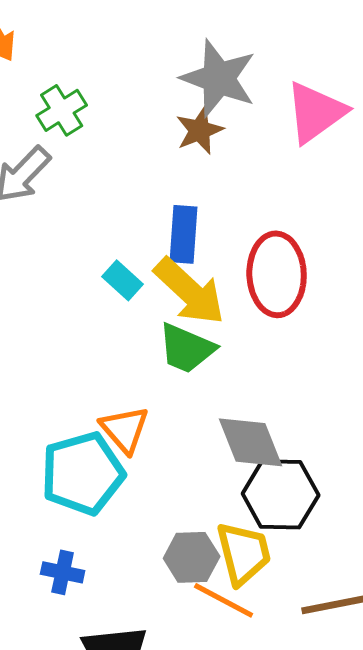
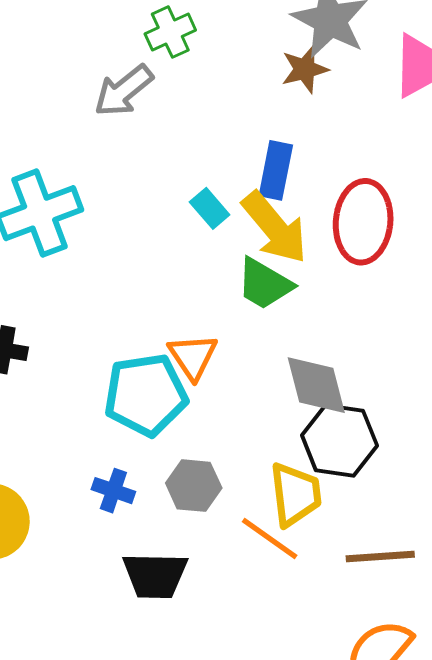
gray hexagon: (192, 557) -> (194, 486), moved

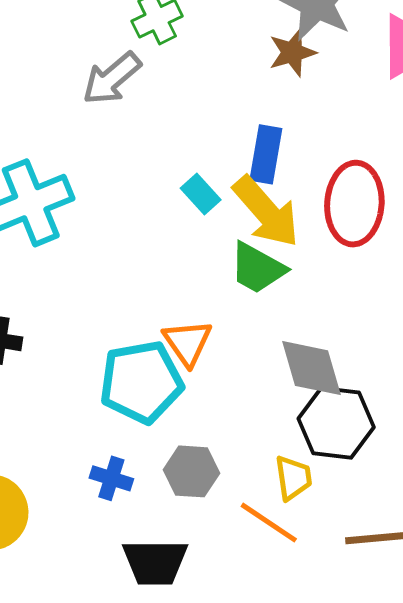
yellow trapezoid: (295, 494) -> (293, 478), size x0.7

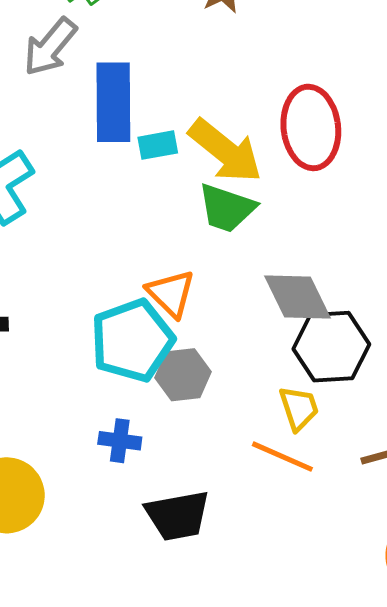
blue rectangle: (266, 154) -> (113, 102), moved, size x1.4
cyan rectangle: (201, 194) -> (158, 145), turned -48
gray hexagon: (191, 471) -> (183, 375), moved

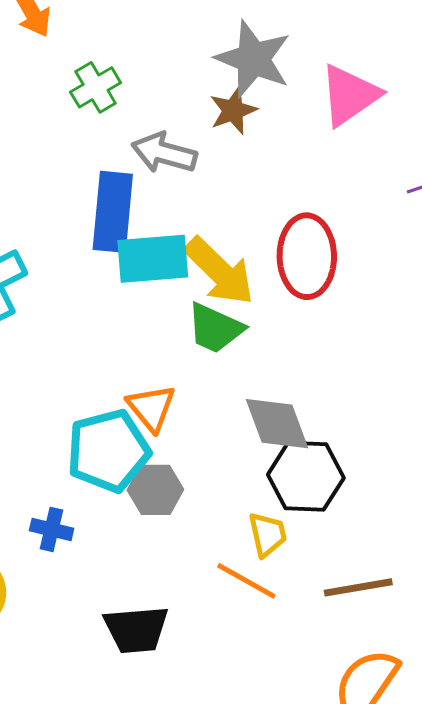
gray arrow: (50, 47) -> (164, 153), moved, turned 60
cyan rectangle: (158, 145) -> (153, 259), size x1.8
blue cross: (120, 441) -> (52, 529), moved

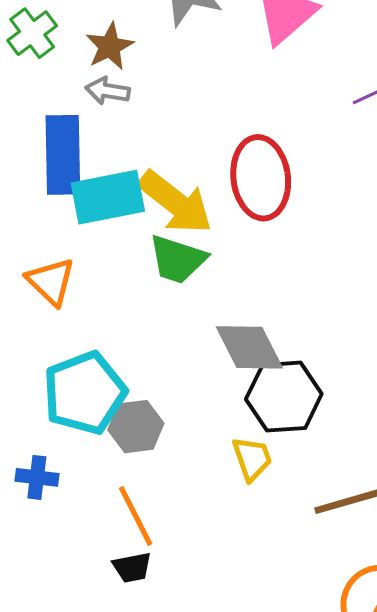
brown star: (233, 110) -> (110, 46), moved
gray arrow: (164, 153) -> (107, 91), size x0.7
orange triangle: (151, 408) -> (51, 281), moved
orange line: (246, 581) -> (136, 516), moved, turned 40
black trapezoid: (136, 629) -> (132, 567), size x0.6

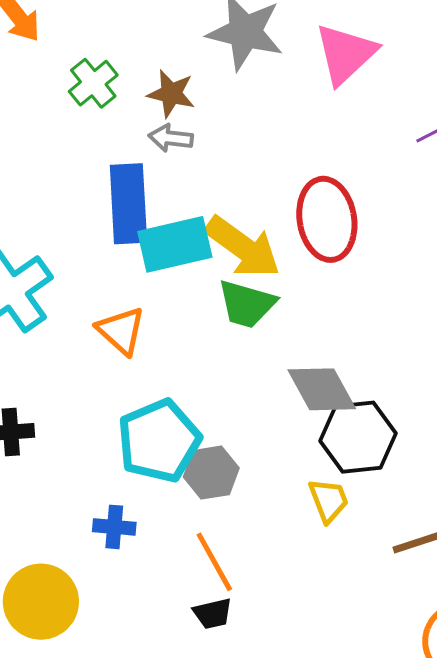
brown star: (110, 46) -> (171, 94), turned -30

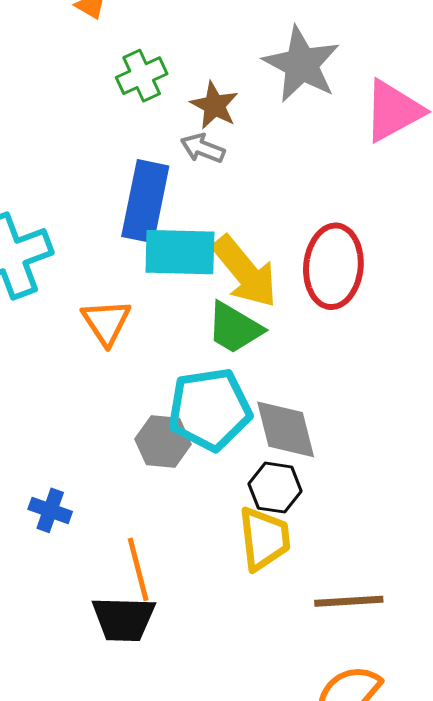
black hexagon: (358, 437) -> (275, 488), moved, size x0.7
cyan pentagon: (159, 441) -> (210, 409), moved
gray hexagon: (211, 473) -> (163, 442), moved
yellow trapezoid: (329, 500) -> (264, 539), size x1.4
black trapezoid: (213, 613) -> (124, 619), size x1.6

